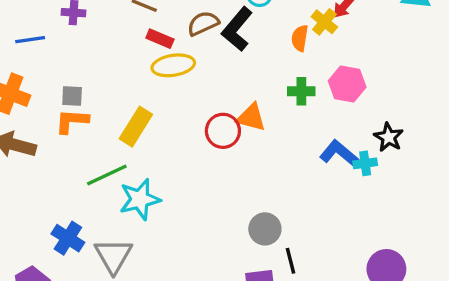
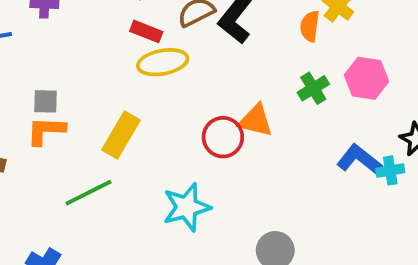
green cross: (301, 91) -> (313, 88), turned -30
cyan star: (140, 199) -> (187, 207), moved

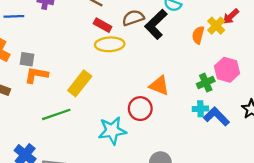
green cross: (313, 88) -> (206, 83), moved
gray square: (45, 101) -> (27, 59), moved
red circle: (223, 137) -> (140, 109), moved
cyan cross: (390, 170) -> (200, 109), moved

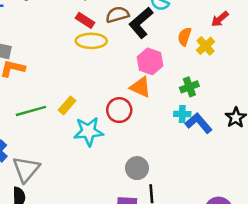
yellow cross: (216, 26) -> (206, 46), moved
pink hexagon: (227, 70) -> (150, 61), moved
yellow rectangle: (80, 83) -> (67, 105), moved, size x0.7

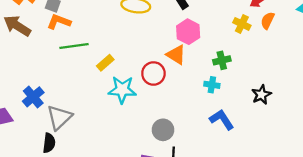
orange semicircle: (184, 37) -> (268, 20), moved
yellow cross: (206, 46) -> (242, 24), turned -30
green line: (31, 111) -> (74, 46), moved
blue L-shape: (199, 123) -> (222, 120), moved

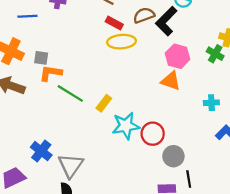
green line: (74, 46) -> (70, 93), turned 52
green cross: (222, 60) -> (215, 54), moved, turned -35
red circle: (153, 73) -> (153, 134), moved

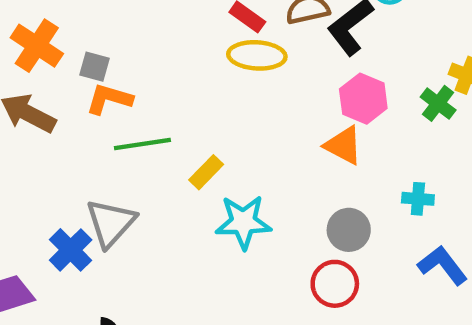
green line: (70, 93) -> (142, 144), turned -48
red circle: (153, 134) -> (335, 284), moved
gray circle: (173, 156) -> (349, 230), moved
gray triangle: (71, 166) -> (111, 223), moved

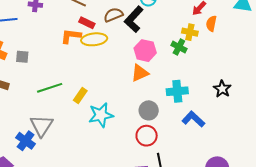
orange L-shape: (109, 99) -> (71, 36), moved
orange triangle: (343, 145) -> (140, 73), turned -42
cyan cross: (418, 199) -> (177, 91), size x1.5

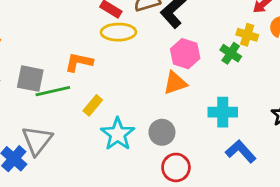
orange L-shape: (71, 36) -> (79, 62), moved
gray square: (22, 57) -> (30, 79), moved, size x1.5
gray circle: (149, 110) -> (162, 132), moved
cyan star: (101, 115) -> (118, 134), turned -30

